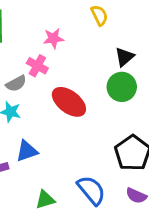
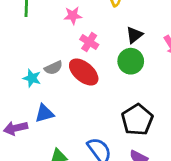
pink cross: (37, 66) -> (89, 42), moved
gray semicircle: (16, 84) -> (53, 68), moved

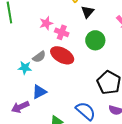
pink star: (73, 16) -> (46, 23), moved
black triangle: (134, 35) -> (88, 12), moved

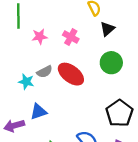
pink star: (46, 23) -> (40, 37), moved
pink cross: (62, 32) -> (71, 37), moved

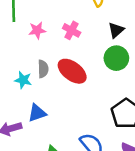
black triangle: (107, 29) -> (116, 30), moved
gray semicircle: (45, 72) -> (43, 69), turned -63

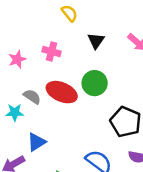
green circle: (116, 58) -> (95, 83), moved
gray semicircle: (43, 69) -> (32, 97), turned -42

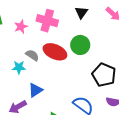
pink cross: (52, 51) -> (47, 21), size x1.5

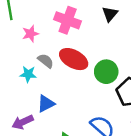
pink star: (21, 27) -> (30, 34), moved
green circle: (80, 45) -> (106, 72), moved

